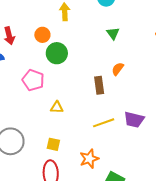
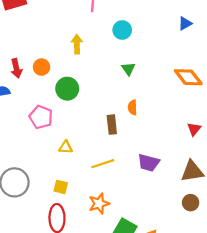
orange circle: (42, 35) -> (42, 67), moved
orange semicircle: (118, 69) -> (132, 107), turned -40
yellow line: (104, 123) -> (103, 164), moved

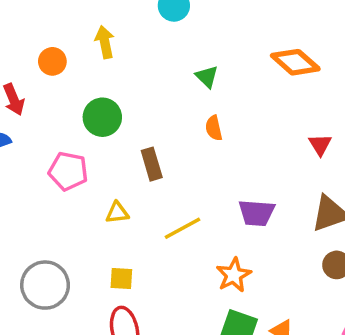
orange circle: (42, 67) -> (52, 61), moved
green triangle: (128, 69) -> (207, 77), moved
brown rectangle: (112, 125) -> (152, 164), moved
orange star: (99, 204) -> (234, 275), moved

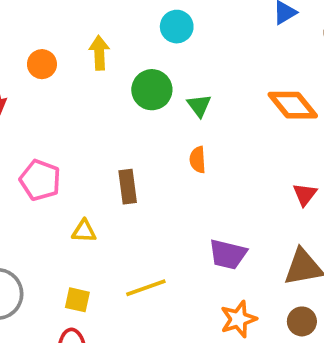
green circle: (102, 117) -> (152, 90), moved
yellow line: (183, 228) -> (146, 288), moved
orange star: (234, 275) -> (238, 319), moved

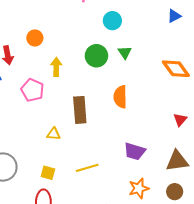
yellow arrow: (99, 53) -> (56, 67), moved
green triangle: (199, 105) -> (125, 52), moved
orange semicircle: (198, 160) -> (120, 97), size x1.5
pink pentagon: (40, 180) -> (32, 90), moved
brown rectangle: (128, 187) -> (80, 110), size x1.4

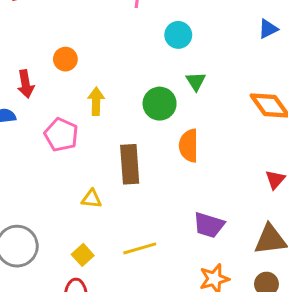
green circle: (96, 56) -> (160, 104), moved
yellow square: (48, 173) -> (83, 255), turned 32

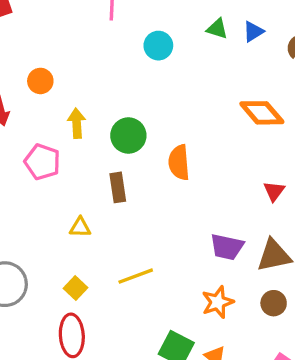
green triangle: (196, 81) -> (217, 29), moved, turned -35
green circle: (160, 104) -> (128, 136), moved
brown rectangle: (130, 164) -> (118, 187), size x0.7
purple trapezoid: (209, 225) -> (227, 247), moved

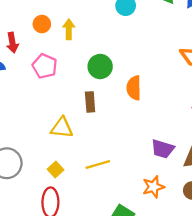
yellow arrow: (77, 123) -> (69, 29), moved
pink pentagon: (42, 162) -> (45, 66), moved
yellow triangle: (80, 227) -> (62, 128), size x1.5

